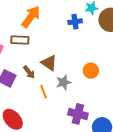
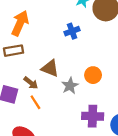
blue cross: (75, 22) -> (72, 31), moved
orange circle: (91, 71) -> (93, 75), moved
orange line: (43, 92) -> (35, 102), moved

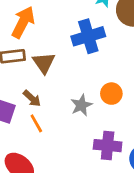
blue cross: (72, 31) -> (88, 36), size x1.6
brown triangle: (50, 68) -> (44, 63), moved, turned 30

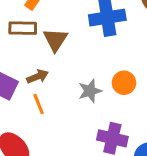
brown arrow: (32, 98) -> (38, 77), turned -72

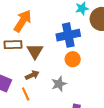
brown arrow: (38, 77) -> (32, 75), moved
orange circle: (124, 83) -> (73, 59), moved

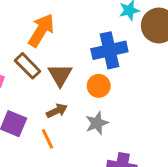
brown rectangle: (13, 45) -> (28, 66), turned 48
orange circle: (73, 59) -> (99, 86), moved

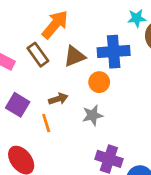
brown triangle: (60, 75) -> (75, 56), moved, turned 30

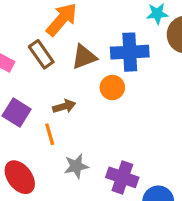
gray star: (93, 115) -> (76, 166), moved

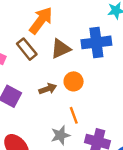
orange circle: (112, 88) -> (74, 81), moved
orange line: (50, 134) -> (74, 115), moved

